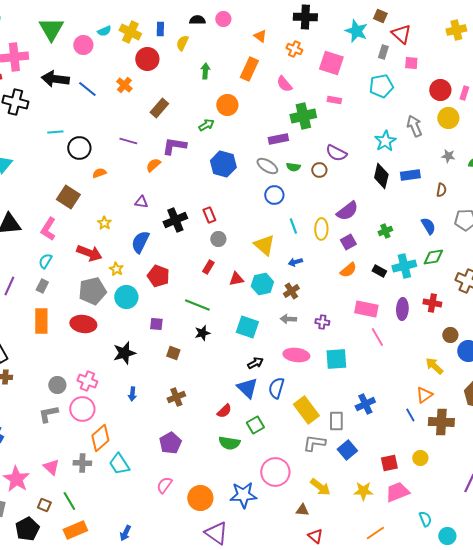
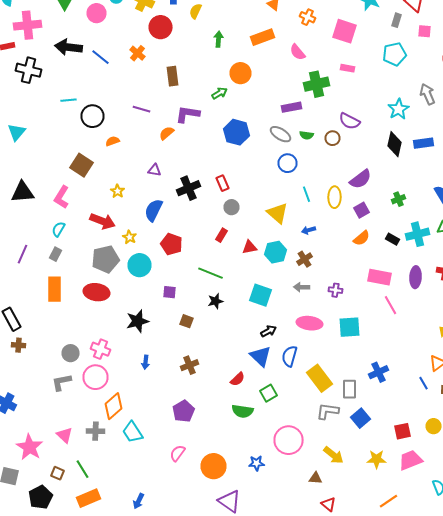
orange rectangle: (249, 69) -> (262, 37), turned 45
brown rectangle: (159, 108) -> (172, 76), turned -48
blue star: (243, 495) -> (256, 463), size x0.6

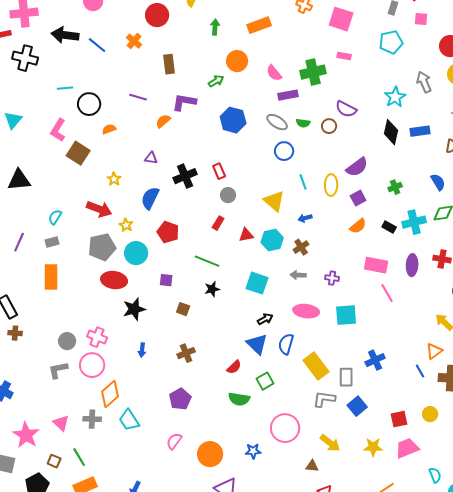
pink semicircle: (298, 52) -> (274, 73), moved
pink L-shape: (62, 197) -> (58, 130), moved
gray rectangle: (56, 254) -> (52, 242), turned 48
red ellipse: (96, 292) -> (114, 280), moved

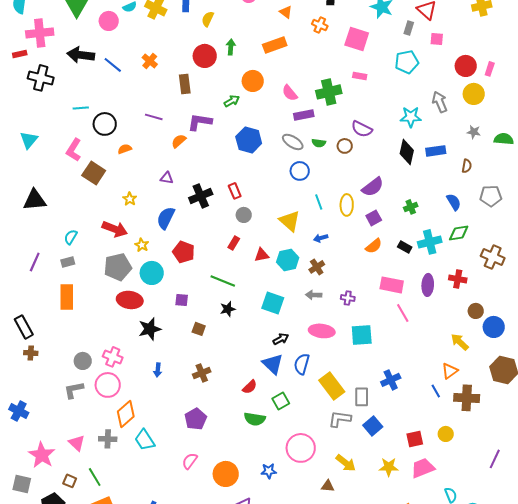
red circle: (157, 15) -> (205, 56), moved
cyan star: (395, 97) -> (411, 117), turned 30

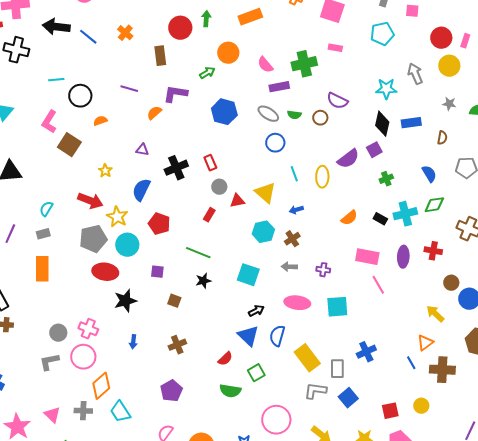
purple square: (374, 218) -> (374, 150), moved
yellow star: (142, 245) -> (117, 217), size x1.5
red triangle: (262, 255) -> (237, 201), moved

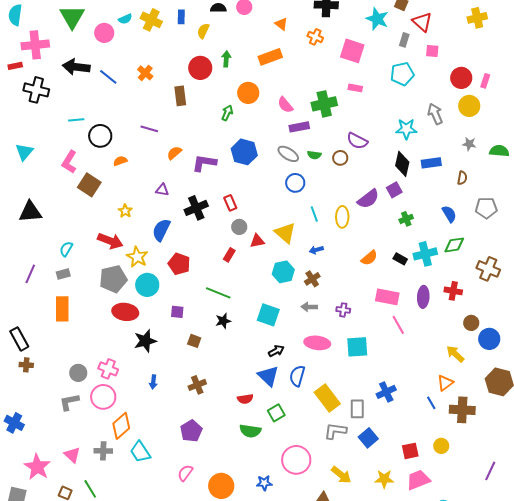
green arrow: (207, 73) -> (227, 113), turned -35
purple L-shape: (175, 94) -> (204, 163), moved
red semicircle: (225, 359) -> (245, 399), turned 35

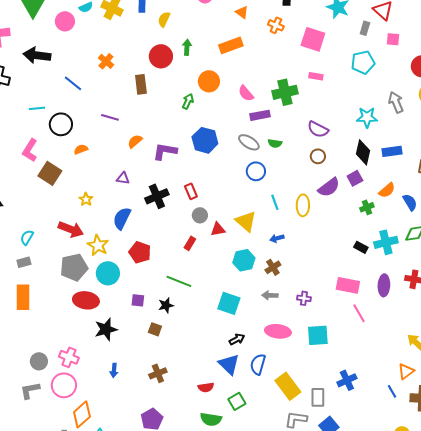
blue line: (108, 77) -> (73, 83), moved
brown circle: (340, 158) -> (318, 156), moved
orange semicircle: (369, 258) -> (387, 190), moved
black star: (223, 321) -> (166, 305), moved

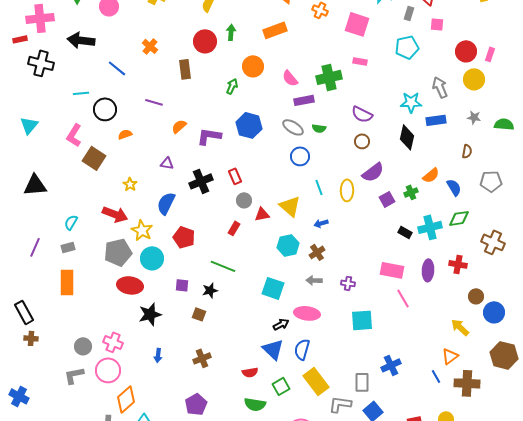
blue rectangle: (392, 151) -> (436, 120), moved
purple square: (355, 178) -> (387, 199), moved
pink ellipse: (278, 331) -> (307, 313), moved
yellow rectangle: (288, 386) -> (316, 381), moved

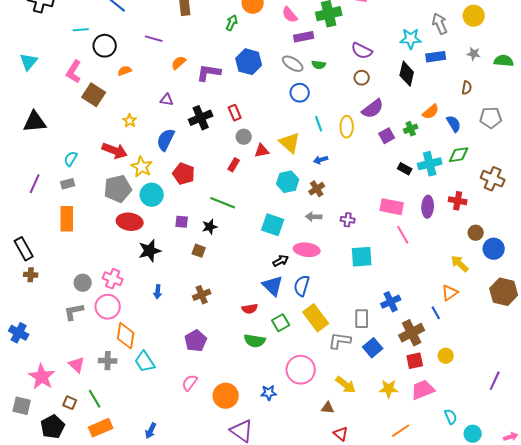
brown cross: (467, 383) -> (412, 333), moved, turned -30
orange diamond: (126, 399) -> (126, 336), turned -40

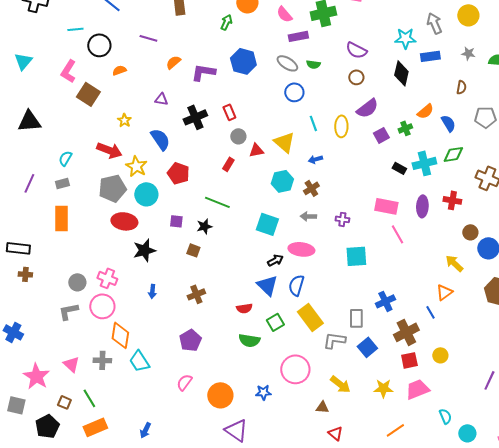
blue semicircle: (166, 140) -> (160, 139), turned 120
black rectangle: (24, 249) -> (18, 248), turned -55

